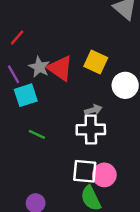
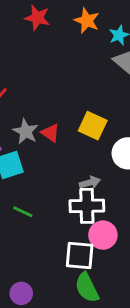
red triangle: (60, 68) -> (50, 133), size x0.6
pink circle: (104, 175) -> (103, 235), moved

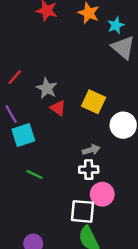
gray star: (26, 131) -> (47, 88), moved
white cross: (87, 206) -> (89, 170), size x0.7

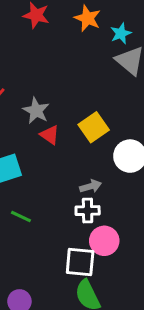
yellow square: (94, 102) -> (94, 127), turned 30

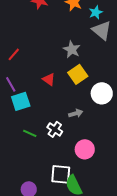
gray star: (36, 111) -> (72, 49), moved
white cross: (88, 211) -> (55, 129), moved, turned 35
white square: (80, 262) -> (61, 174), moved

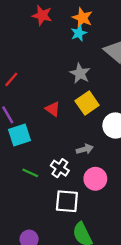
cyan star: (96, 12) -> (79, 33), moved
pink circle: (85, 149) -> (95, 179), moved
white square: (61, 174) -> (67, 201), moved

